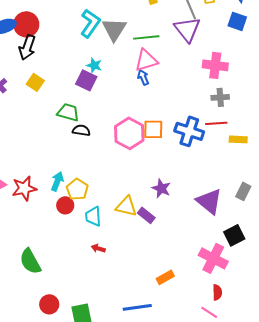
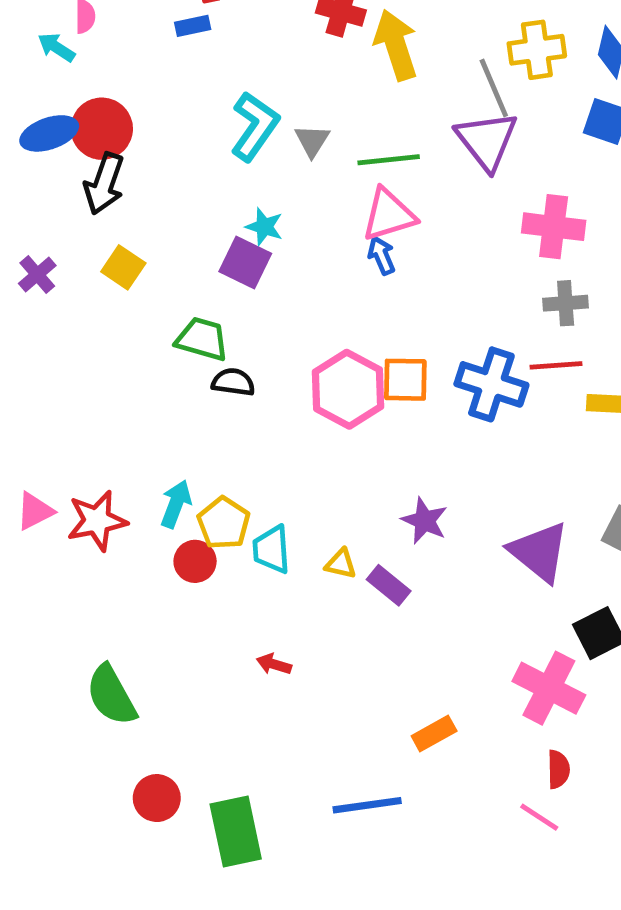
gray triangle: (114, 29) -> (312, 141), size x0.6
yellow triangle: (126, 206) -> (341, 564), size x0.6
cyan trapezoid: (93, 216) -> (272, 549), moved

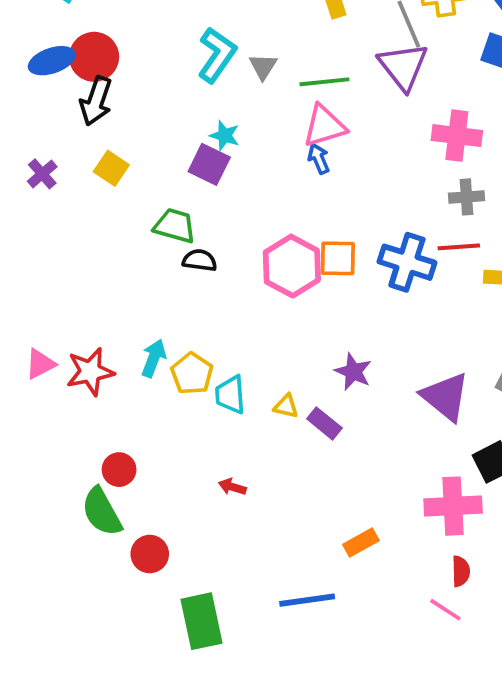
red circle: (195, 561) -> (119, 470), moved
pink cross: (549, 688) -> (453, 506), turned -30
red circle: (157, 798) -> (150, 554), moved

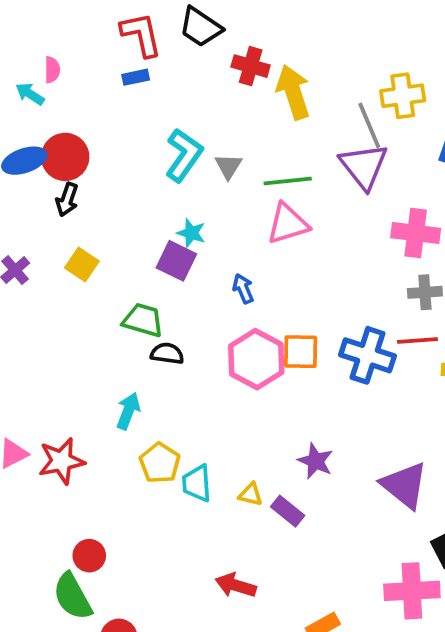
black arrow: (96, 101) -> (67, 200), size x0.7
blue arrow: (319, 159) -> (243, 289), moved
cyan arrow: (154, 358) -> (128, 411), moved
red arrow: (232, 487) -> (236, 585), moved, size x1.5

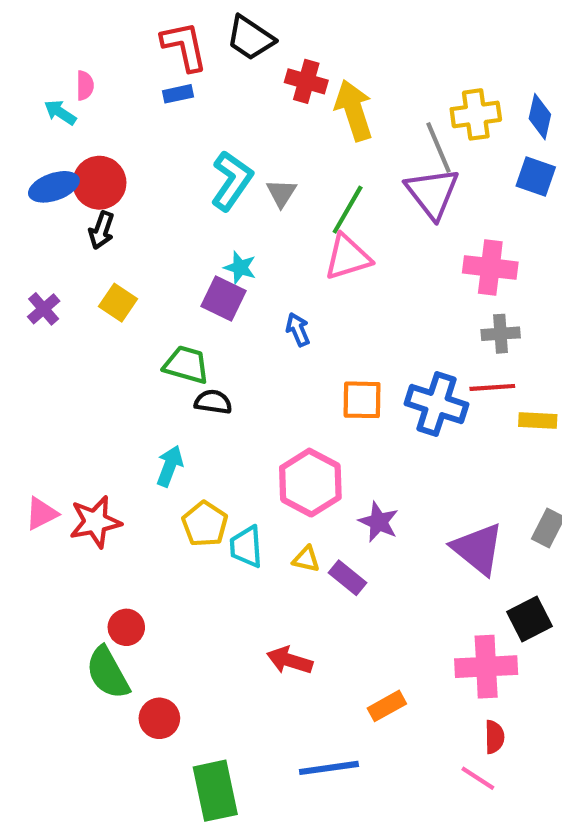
green line: (288, 181) -> (348, 210), turned -54
pink hexagon: (256, 359) -> (310, 483), moved

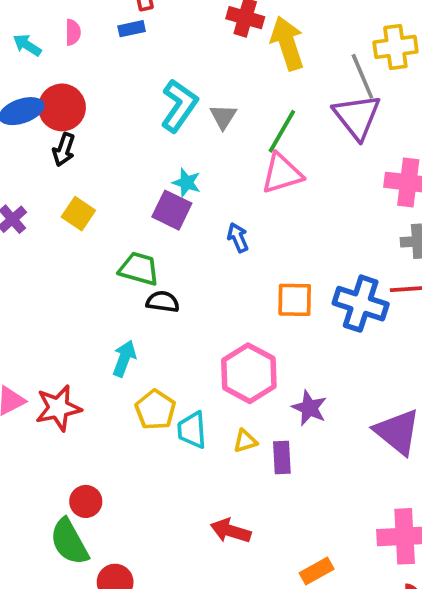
pink semicircle: (85, 86) -> (73, 32), moved
yellow triangle: (306, 559) -> (245, 441), turned -30
purple rectangle: (348, 578) -> (282, 457), turned 48

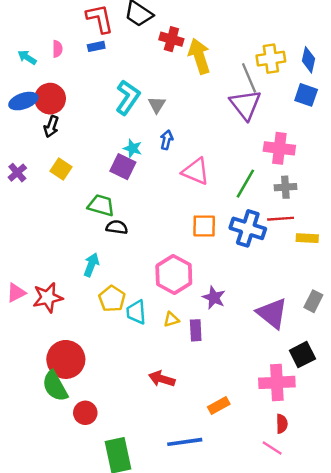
green line: (282, 131) -> (245, 184), moved
pink triangle: (282, 173) -> (196, 171), moved, turned 40
blue arrow: (238, 238) -> (167, 140), moved, turned 36
red circle: (86, 501) -> (66, 359), size x1.8

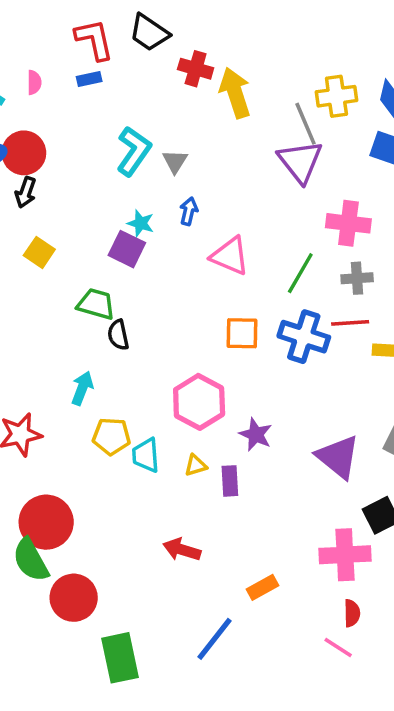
black semicircle: (117, 227) -> (118, 335), turned -110
yellow pentagon: (112, 299) -> (111, 436), turned -30
red circle: (85, 413) -> (74, 598), size x1.4
blue line: (185, 442) -> (214, 639), turned -44

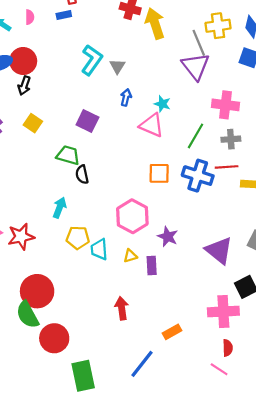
cyan star: (141, 223) -> (162, 104), moved
red arrow: (182, 550) -> (122, 308), turned 65

